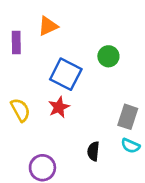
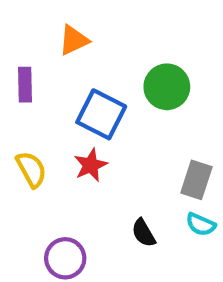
purple rectangle: (16, 43) -> (25, 85), moved
green circle: (108, 56) -> (167, 87), size x1.4
black semicircle: (93, 151) -> (144, 233), turned -36

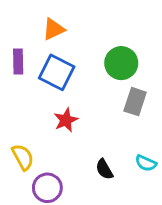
blue square: (101, 114) -> (57, 72), moved
yellow semicircle: (31, 169) -> (23, 157), moved
gray rectangle: (196, 180) -> (135, 102), moved

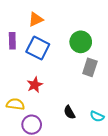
red star: (66, 120) -> (35, 85), moved
yellow semicircle: (23, 157) -> (15, 104), turned -54
cyan semicircle: (146, 163) -> (97, 116), moved

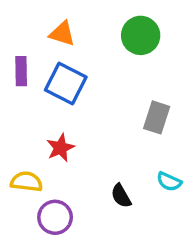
orange triangle: (36, 19) -> (62, 34), turned 42
green circle: (81, 42) -> (141, 35), moved
cyan semicircle: (97, 116) -> (169, 182), moved

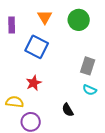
orange triangle: (62, 34) -> (45, 17), moved, turned 42
purple rectangle: (21, 71) -> (12, 25), moved
cyan semicircle: (169, 182) -> (90, 90), moved

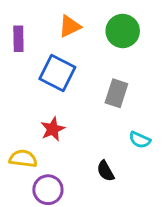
orange triangle: (45, 17) -> (70, 26), turned 35
gray rectangle: (88, 66) -> (116, 93), moved

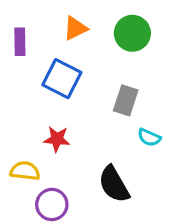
red star: (53, 129) -> (57, 139), turned 30
cyan semicircle: (140, 140) -> (149, 137), moved
black semicircle: (106, 171) -> (114, 184), size x1.6

